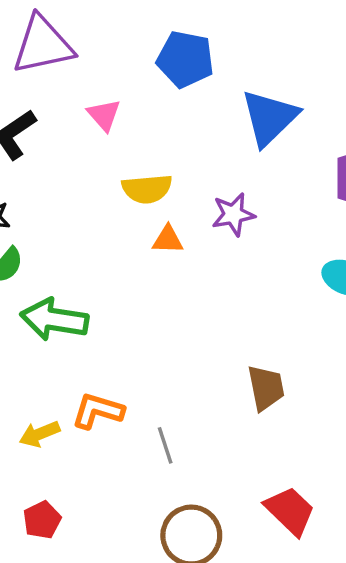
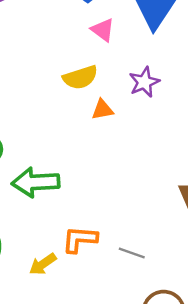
pink triangle: (104, 115) -> (103, 30), moved
gray line: (165, 445) -> (132, 253), turned -40

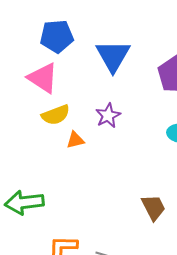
pink triangle: (103, 30) -> (43, 78), moved, size x1.6

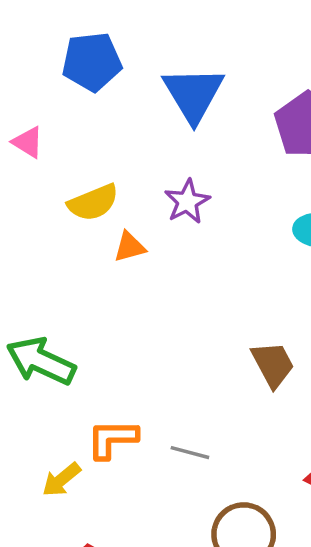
pink triangle: (43, 78) -> (28, 142), moved, size x0.6
green arrow: (24, 202) -> (41, 361), turned 33

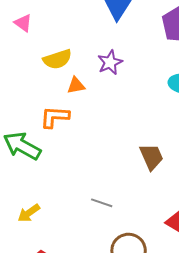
orange L-shape: (112, 439) -> (55, 117), moved

